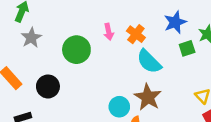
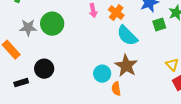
gray star: (31, 38) -> (28, 28), moved, turned 30
green circle: (76, 50) -> (52, 24), moved
black circle: (48, 86) -> (44, 69), moved

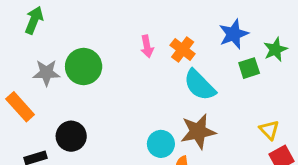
brown star: (126, 66) -> (198, 132), turned 30

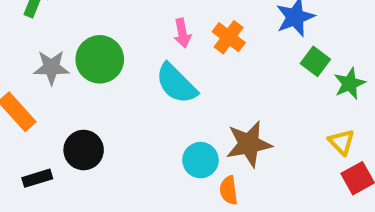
green star: (275, 50) -> (350, 84), moved
green square: (249, 68) -> (315, 61), turned -35
cyan semicircle: (200, 85) -> (176, 84), moved

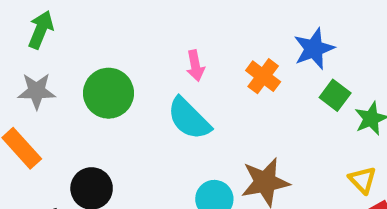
orange cross: (229, 37) -> (263, 76), moved
gray star: (51, 67) -> (37, 91), moved

